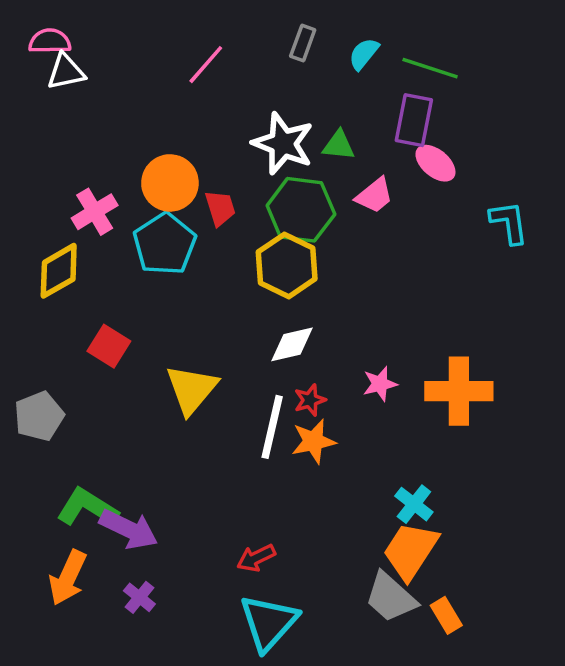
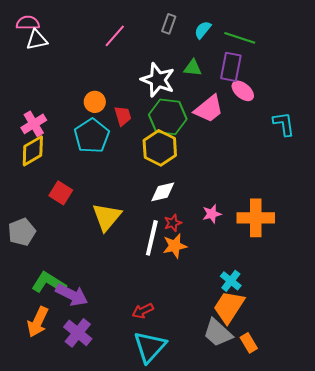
green triangle: (339, 145) -> (193, 68), moved
orange circle: (170, 183) -> (95, 102), size x0.7
pink trapezoid: (374, 196) -> (209, 109), size x1.4
pink cross: (95, 212) -> (34, 124), moved
purple cross: (139, 597) -> (78, 333), size x1.6

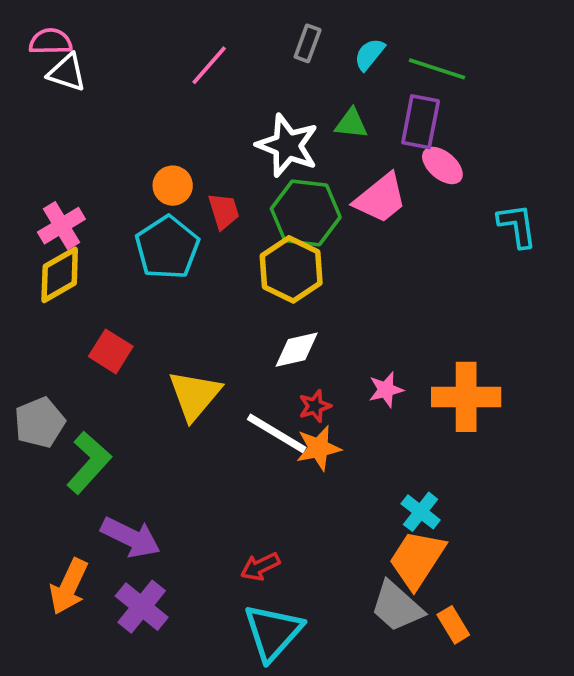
white triangle: (37, 40) -> (67, 73), turned 30
white line: (152, 238) -> (277, 433), turned -72
green L-shape: (49, 283) -> (89, 463), moved, turned 100

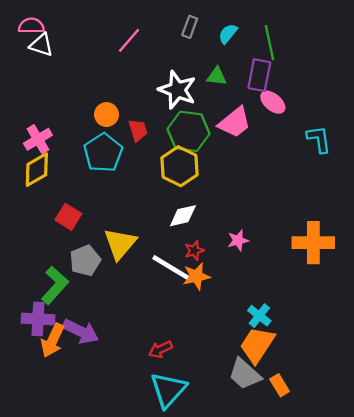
green line: (437, 69) -> (269, 43), turned 60
orange cross: (466, 397) -> (313, 243), moved
gray pentagon: (40, 423) -> (85, 261), moved
orange arrow: (69, 587) -> (53, 340), moved
purple cross: (142, 607) -> (38, 319), moved, turned -36

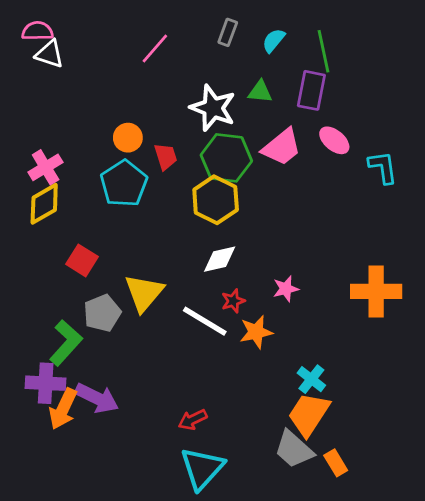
pink ellipse: (273, 102) -> (334, 140), moved
orange star: (196, 276) -> (256, 332), moved

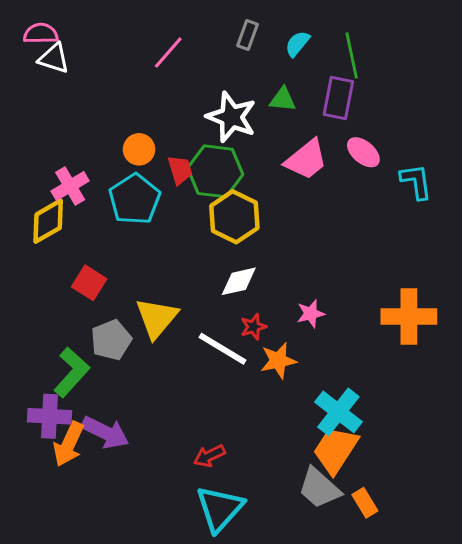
green hexagon: (226, 158) -> (215, 171), moved
pink cross: (46, 167) -> (70, 186), moved
cyan cross: (311, 379) -> (338, 412), size x1.5

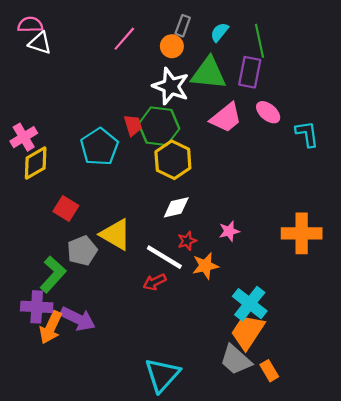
green triangle: (283, 99) -> (209, 73), size x1.8
orange circle: (139, 149) -> (172, 46), moved
pink cross: (70, 186) -> (24, 137), moved
yellow triangle: (157, 318) -> (116, 234), turned -40
red arrow: (209, 456) -> (155, 282), moved

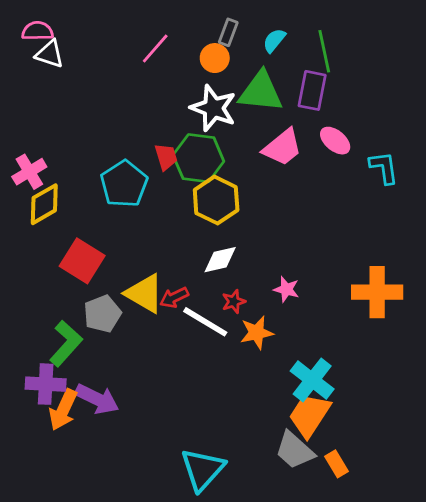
red square: (66, 208) -> (82, 261), size x1.4
pink star: (229, 231) -> (286, 289), turned 30
red arrow: (155, 282) -> (174, 297), moved

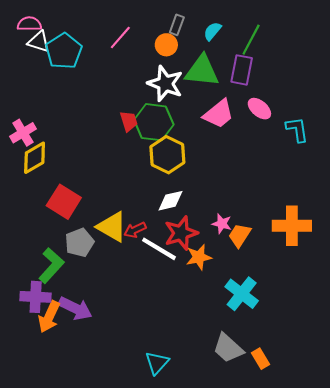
green line: (324, 51) -> (251, 40), turned 40
cyan pentagon: (124, 184) -> (64, 51), moved
red star: (234, 302) -> (181, 233), size x1.8
orange trapezoid: (309, 415) -> (240, 235), moved, size x0.7
cyan triangle: (203, 469) -> (157, 363), size x0.7

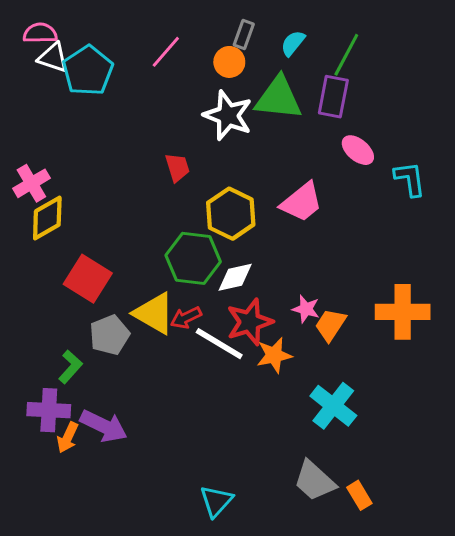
pink trapezoid: (219, 114) -> (302, 202), moved
green hexagon: (154, 122) -> (193, 258), moved
green L-shape: (51, 266) -> (70, 367), size x0.7
orange arrow: (49, 317) -> (68, 438), size x0.7

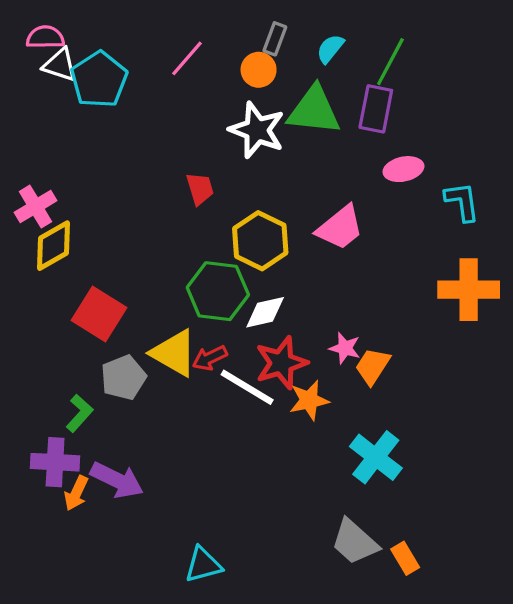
pink ellipse: (358, 150) -> (403, 169), turned -52
orange cross: (403, 312) -> (469, 290), moved
cyan triangle: (216, 501) -> (203, 565), moved, turned 33

